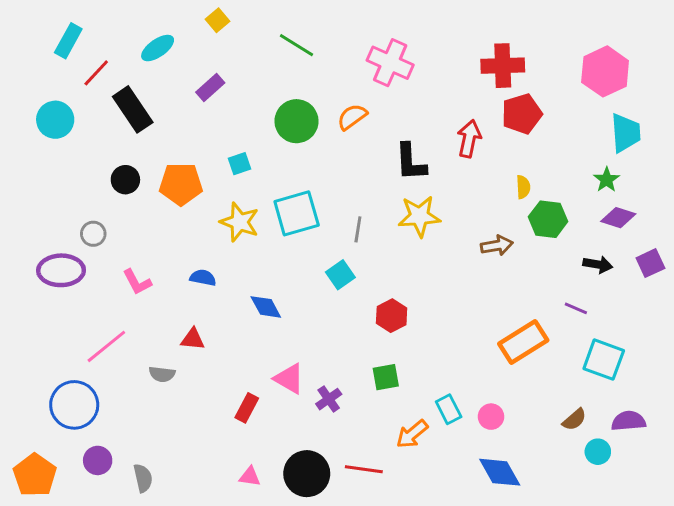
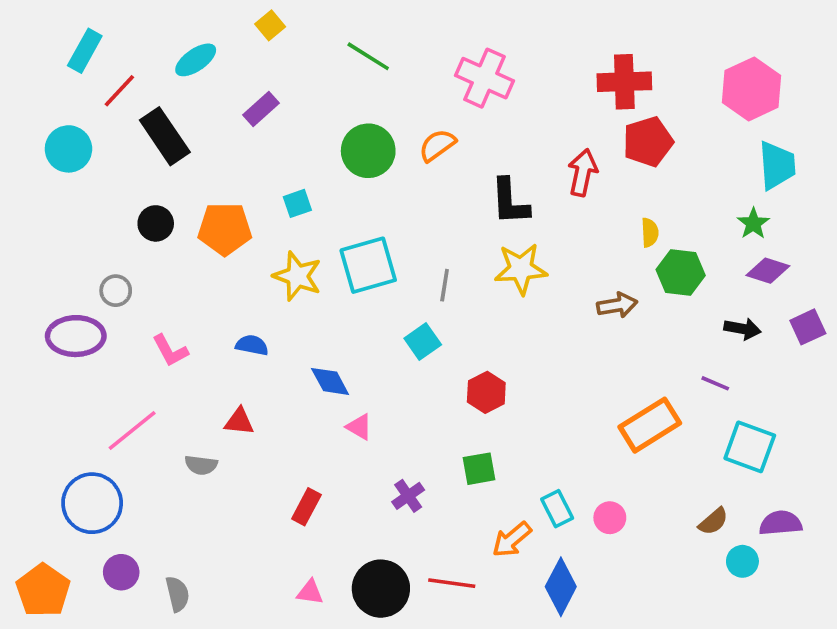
pink triangle: (289, 379) -> (359, 427), moved, size x0.7
blue diamond: (500, 472) -> (561, 587), moved, turned 57

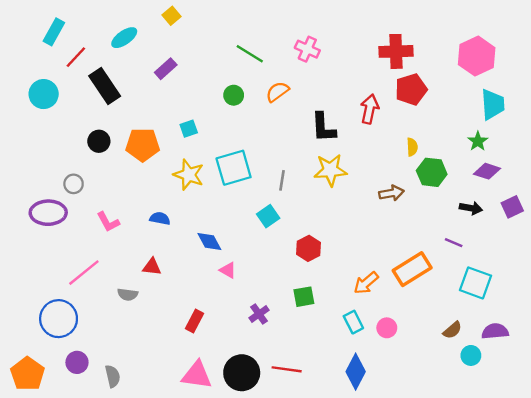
green line: (368, 56) -> (250, 54), moved
pink cross: (484, 78) -> (307, 49), size x0.7
green circle: (368, 151) -> (234, 95), size x0.6
orange arrow: (512, 540) -> (366, 283), moved
pink triangle: (310, 592) -> (197, 375), size x1.8

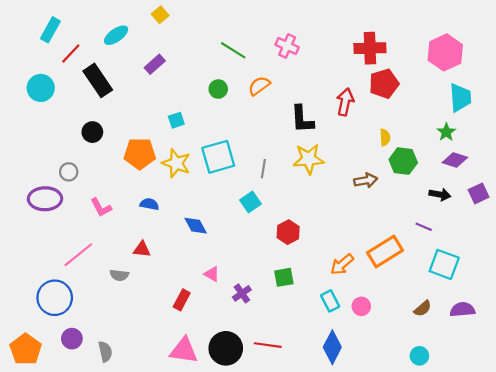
orange pentagon: (143, 145) -> (140, 154), moved
pink triangle: (228, 270) -> (212, 274), moved
cyan circle: (471, 355) -> (419, 356), moved

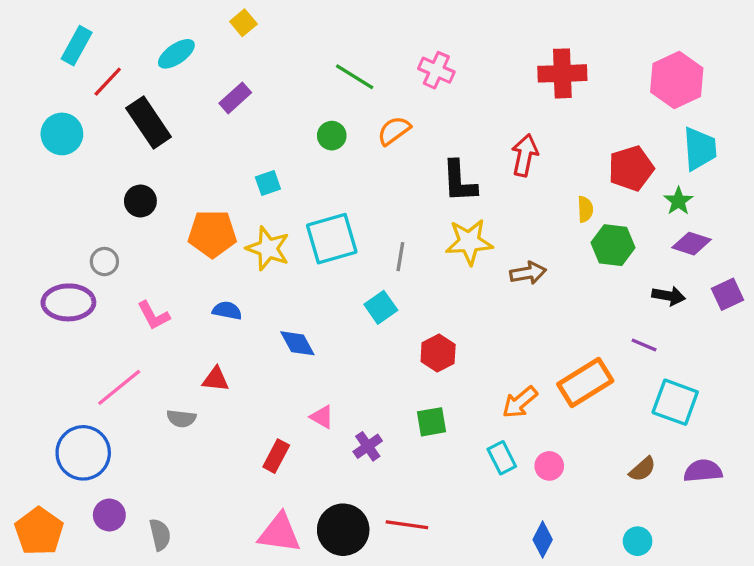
red pentagon: (384, 84) -> (631, 168), moved
brown arrow: (366, 180) -> (528, 273), moved
blue diamond: (332, 347) -> (543, 540), moved, size x0.7

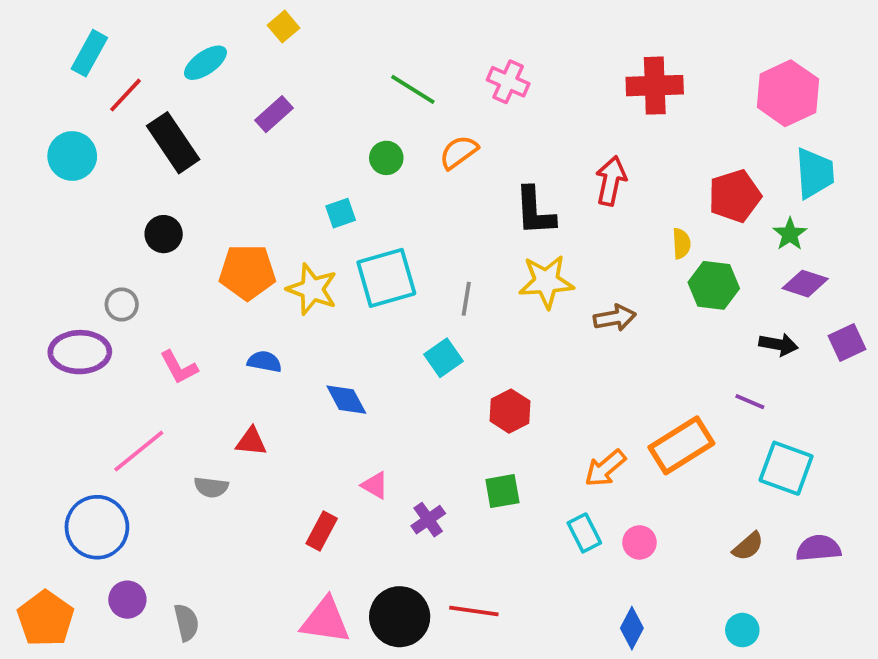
cyan square: (268, 183) -> (341, 213), moved

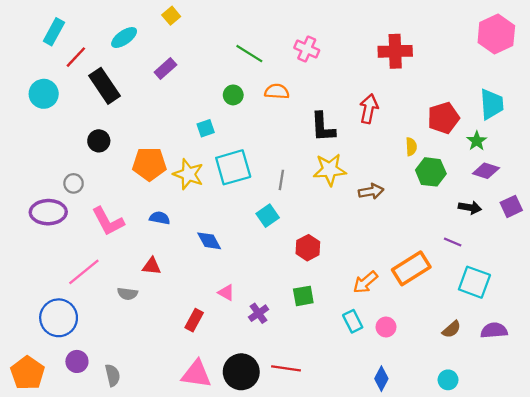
pink hexagon: (788, 93) -> (496, 34), moved
orange semicircle: (459, 152) -> (277, 92), turned 40
pink L-shape: (179, 367) -> (108, 221), size x1.4

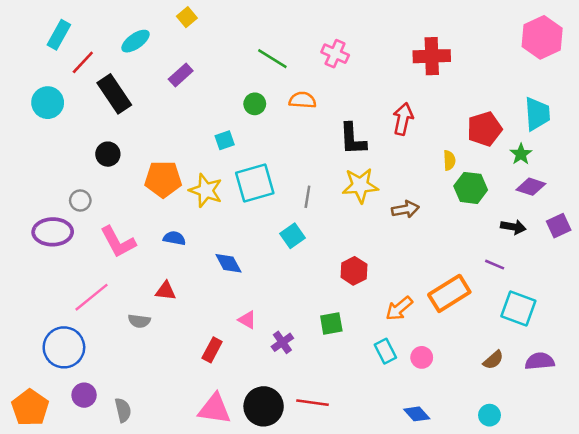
red hexagon: (308, 248) -> (354, 271), moved
blue diamond: (381, 379) -> (417, 414), turned -70

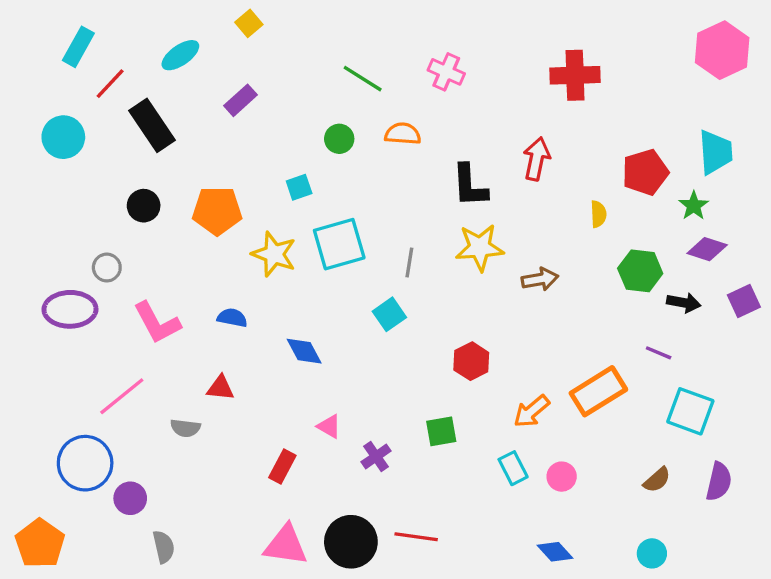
orange pentagon: (163, 179) -> (217, 211), moved
green hexagon: (471, 188) -> (640, 271), moved
purple semicircle: (540, 361) -> (719, 482), turned 108
purple circle: (84, 395) -> (130, 498), moved

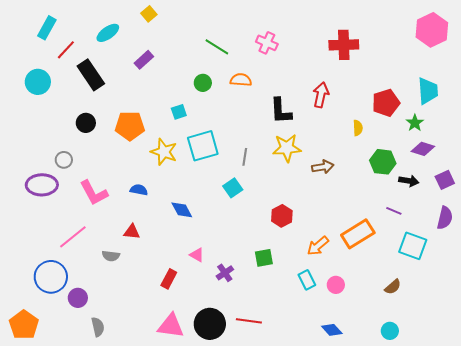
purple semicircle: (719, 482) -> (445, 218), moved

